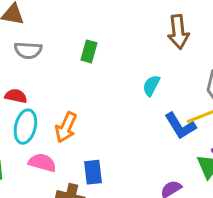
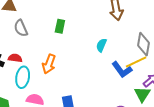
gray semicircle: (28, 50) -> (21, 28), turned 66
orange arrow: (66, 127) -> (49, 64), moved

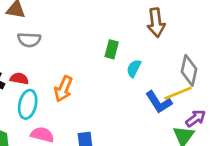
green rectangle: (60, 26) -> (112, 49), moved
gray semicircle: (21, 28) -> (29, 40), turned -66

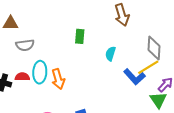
green rectangle: (112, 49) -> (80, 36), moved
orange arrow: (63, 89) -> (58, 79), turned -30
cyan ellipse: (28, 104) -> (40, 72), moved

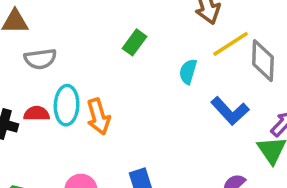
green rectangle: (80, 36) -> (135, 42), turned 32
yellow line: (148, 67) -> (231, 44), moved

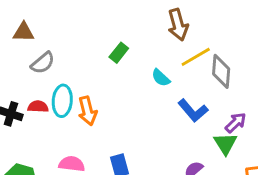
gray semicircle: (40, 59) -> (43, 63), turned -35
cyan semicircle: (188, 72) -> (161, 78), turned -66

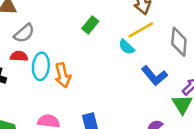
yellow line: (196, 57) -> (141, 30), moved
red semicircle: (38, 107) -> (19, 56), moved

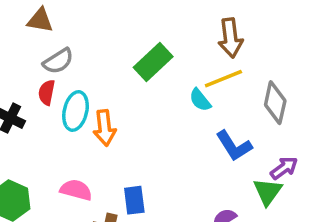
green rectangle: (90, 25) -> (153, 62), size x1.5
red semicircle: (19, 56) -> (47, 92), turned -90

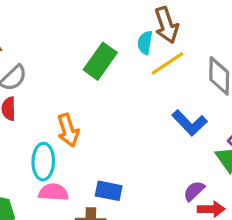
cyan semicircle: (200, 100) -> (145, 43), moved, turned 60
cyan ellipse: (76, 111) -> (43, 162), moved
blue rectangle: (134, 200) -> (109, 191), turned -60

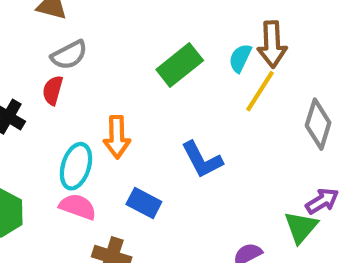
yellow line: (168, 63) -> (260, 91), turned -40
blue L-shape: (189, 123) -> (202, 160), moved
blue rectangle: (109, 191) -> (144, 203), moved

